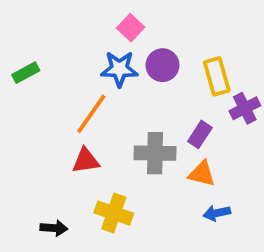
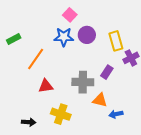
orange line: (91, 114) -> (36, 59), moved
orange triangle: (202, 174) -> (100, 100), moved

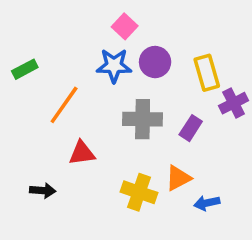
gray cross: (83, 82) -> (143, 119), moved
orange triangle: (100, 100) -> (178, 178), turned -42
yellow cross: (61, 114) -> (139, 192), moved
black arrow: (29, 122) -> (43, 190), moved

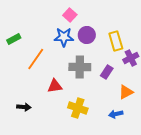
red triangle: (82, 153) -> (55, 86), moved
orange triangle: (178, 178) -> (126, 92), moved

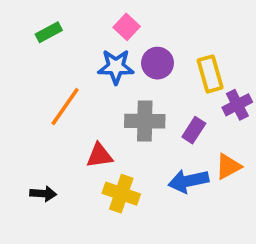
green rectangle: (14, 39) -> (49, 32), moved
yellow cross: (78, 108) -> (121, 194), moved
blue arrow: (116, 114) -> (188, 181), moved, size x1.5

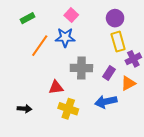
purple circle: (158, 63) -> (115, 18), moved
orange line: (65, 107) -> (40, 46), moved
orange triangle: (228, 166) -> (128, 83), moved

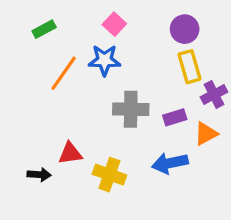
purple rectangle: (109, 73) -> (175, 117), turned 40
red triangle: (56, 87) -> (70, 153), moved

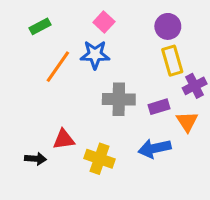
orange triangle: (206, 134) -> (187, 122), turned -35

